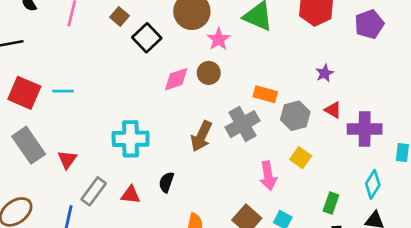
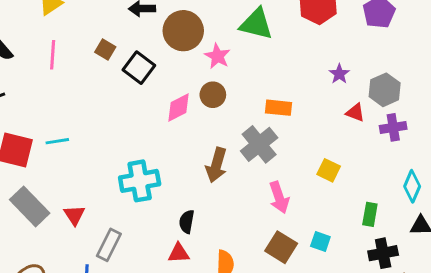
gray hexagon: (295, 116) -> (385, 90), moved
purple cross: (365, 129) -> (393, 127), size x0.7
pink arrow: (268, 176) -> (279, 197), moved
red triangle: (131, 195) -> (179, 253), moved

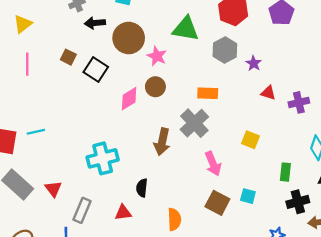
gray hexagon: (385, 90) -> (225, 50), moved
red triangle: (179, 253) -> (123, 213), moved

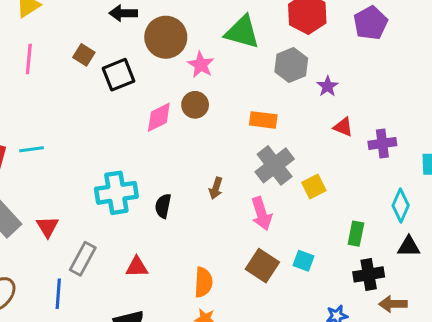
black square: (96, 70) -> (119, 75), turned 30
gray cross: (194, 123) -> (275, 165), moved
yellow square: (250, 140) -> (314, 187), turned 36
brown arrow: (162, 142) -> (216, 188), moved, size x0.6
black semicircle: (142, 188) -> (163, 206), moved

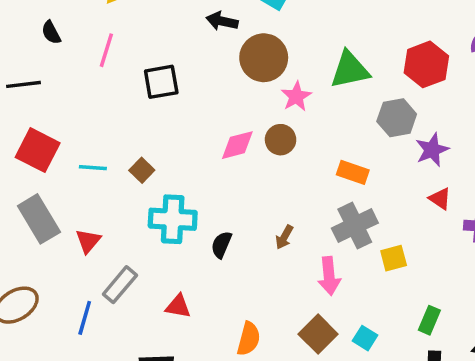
green triangle: (242, 32) -> (350, 70), turned -39
brown square: (84, 55) -> (142, 170), moved
black square: (119, 75) -> (161, 82), moved
purple star: (328, 86) -> (432, 150), size x1.4
cyan line: (32, 149) -> (93, 168), moved

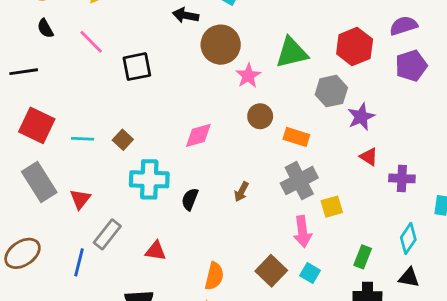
pink line: (106, 50) -> (91, 42), turned -60
brown circle: (281, 140) -> (260, 116), moved
pink diamond: (237, 145) -> (198, 135), moved
pink arrow: (329, 276) -> (302, 232), moved

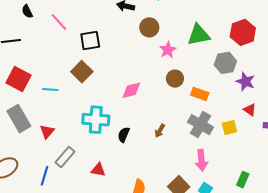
brown circle: (221, 45) -> (149, 27), size x0.7
purple star: (361, 117) -> (245, 82), turned -30
brown square: (123, 140) -> (82, 72), moved, size x1.5
gray cross: (299, 181) -> (200, 125), turned -35
yellow square: (332, 207) -> (229, 128), moved

